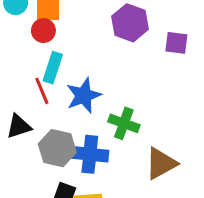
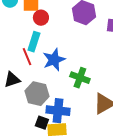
red circle: (43, 31) -> (41, 18), moved
blue cross: (90, 154) -> (58, 111), moved

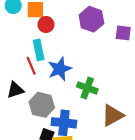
cyan rectangle: (34, 42) -> (39, 50), turned -30

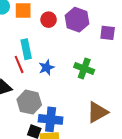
red circle: (46, 24) -> (49, 20), moved
blue star: (60, 69) -> (47, 67), size x0.7
green cross: (87, 88) -> (84, 68), moved

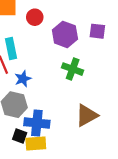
purple hexagon: (77, 20) -> (65, 34), moved
blue star: (47, 67) -> (23, 79), moved

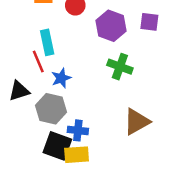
blue cross: (37, 123) -> (78, 130), size x0.7
black square: (20, 136) -> (57, 146), size x1.6

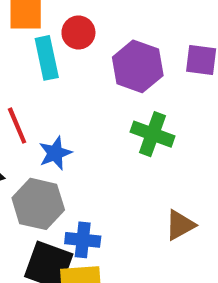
cyan rectangle: (47, 42) -> (47, 58), moved
brown triangle: (137, 122) -> (180, 225), size x0.7

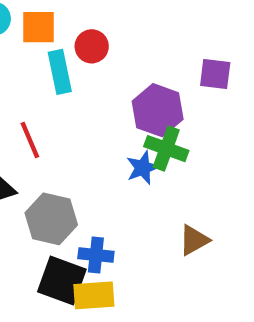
purple hexagon: (138, 66) -> (158, 110), moved
blue star: (55, 153) -> (143, 168), moved

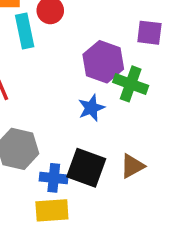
green cross: (166, 149) -> (131, 84), moved
black square: (62, 281) -> (86, 168), moved

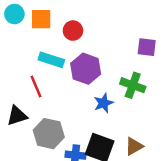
cyan rectangle: (25, 31) -> (51, 60), moved, turned -60
purple hexagon: (103, 62) -> (86, 69), moved

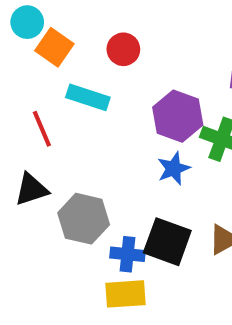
orange square: (41, 19) -> (54, 47), moved, turned 35
purple hexagon: (86, 69) -> (178, 116), moved
red line: (36, 87) -> (42, 129), moved

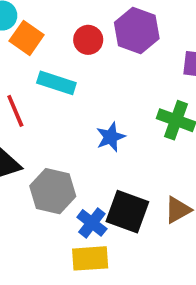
purple hexagon: (178, 116) -> (137, 30), moved
blue star: (174, 168) -> (111, 137), moved
blue cross: (128, 254) -> (92, 223), turned 32

